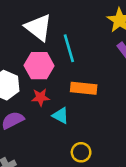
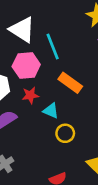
orange rectangle: (84, 88) -> (70, 83), turned 35
yellow circle: (81, 152) -> (65, 133), moved

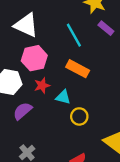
cyan line: (53, 46) -> (74, 35), moved

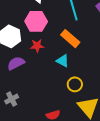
cyan triangle: (63, 97) -> (63, 61), moved
yellow circle: (79, 116) -> (75, 84), moved

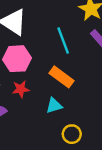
cyan triangle: (63, 61) -> (54, 106), turned -40

